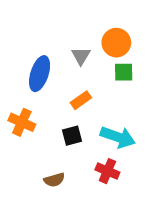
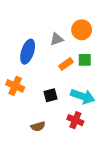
gray triangle: (81, 56) -> (57, 39), turned 40
green square: (124, 72) -> (85, 60), moved
orange rectangle: (81, 100) -> (66, 64), moved

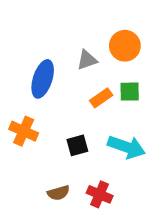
red cross: (75, 120) -> (100, 194), moved

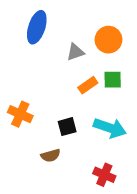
blue ellipse: (43, 79) -> (37, 27), moved
brown semicircle: (58, 193) -> (51, 155), moved
red cross: (100, 194) -> (104, 175), moved

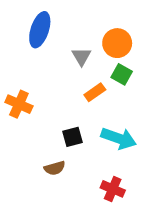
gray triangle: (75, 52) -> (81, 57), turned -42
green square: (113, 80) -> (122, 74), moved, turned 30
orange cross: (20, 114) -> (19, 104), moved

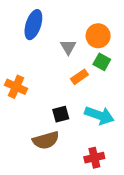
brown semicircle: (55, 168) -> (46, 140), size x1.5
red cross: (113, 189) -> (94, 158), turned -36

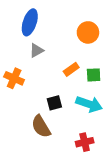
gray triangle: (68, 47) -> (36, 50), moved, turned 32
green square: (102, 62) -> (94, 75), moved, turned -32
brown semicircle: (46, 140) -> (41, 126), turned 75

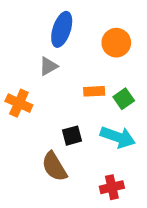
blue ellipse: (30, 22) -> (62, 29), moved
orange rectangle: (71, 69) -> (94, 91), turned 32
green square: (94, 75) -> (124, 99), turned -32

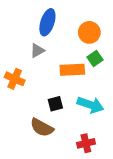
orange rectangle: (94, 91) -> (72, 70), size x1.5
green square: (124, 99) -> (95, 58), moved
brown semicircle: (54, 167) -> (42, 127), turned -30

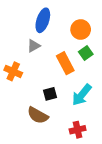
orange rectangle: (72, 70) -> (65, 63), turned 65
cyan arrow: (90, 105) -> (82, 95), turned 110

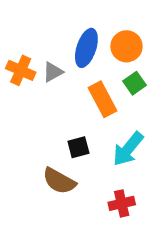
blue ellipse: (43, 20) -> (86, 48), moved
orange cross: (13, 71) -> (21, 70), moved

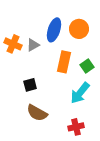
green square: (135, 83) -> (87, 66), moved
orange rectangle: (102, 99) -> (64, 62), turned 40
black square: (78, 147) -> (30, 85), moved

